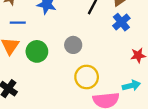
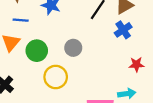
yellow circle: (87, 77) -> (56, 77), moved

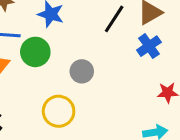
green circle: (37, 51) -> (35, 52), moved

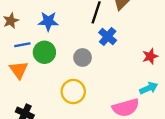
blue cross: (149, 46) -> (108, 36), moved

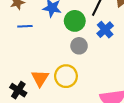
green circle: (44, 52) -> (75, 21), moved
orange triangle: (19, 70) -> (40, 78), moved

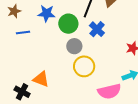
yellow circle: (66, 76) -> (84, 66), moved
orange triangle: (40, 78) -> (41, 79), turned -36

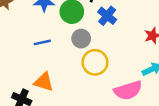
blue line: (23, 33) -> (42, 42), moved

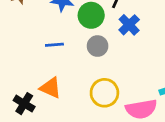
yellow circle: (95, 62) -> (104, 93), moved

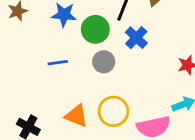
orange triangle: (51, 88) -> (76, 116), moved

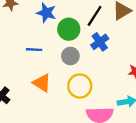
yellow circle: (113, 111) -> (80, 86), moved
orange triangle: (76, 116) -> (42, 83), moved

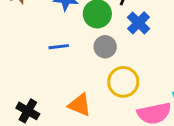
orange triangle: (42, 83) -> (80, 105), moved

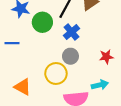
gray circle: (105, 47) -> (70, 56), moved

